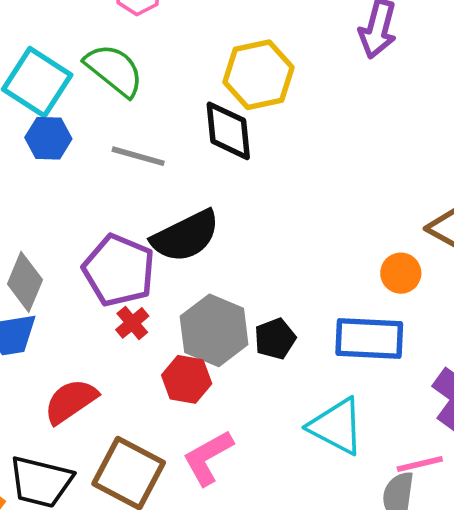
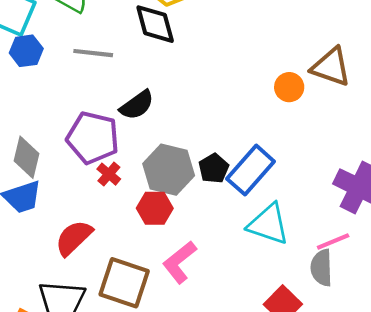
black semicircle: (186, 236) -> (137, 105), size x0.7
orange circle: (401, 273) -> (289, 87), moved
blue rectangle: (369, 338) -> (251, 170), moved, turned -42

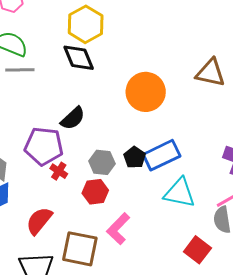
gray line: (93, 53) -> (20, 70), moved
orange circle: (289, 87) -> (146, 92), moved, size x1.8
gray hexagon: (169, 170) -> (102, 162), size x0.7
blue rectangle: (251, 170) -> (162, 155), turned 30

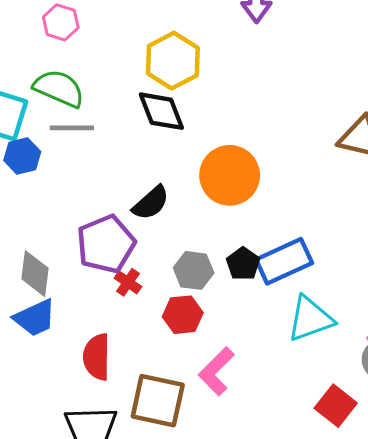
orange circle: (146, 92) -> (230, 175), moved
purple pentagon: (44, 146) -> (106, 244), turned -30
cyan triangle: (180, 193) -> (310, 319), turned -32
red semicircle: (39, 221) -> (97, 357), turned -40

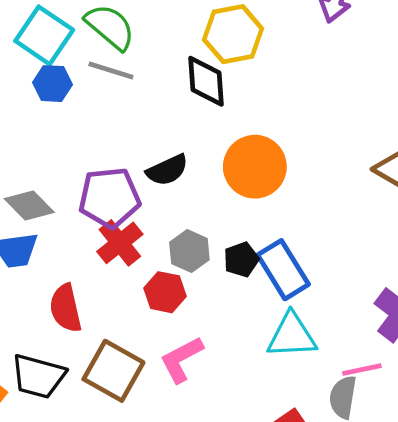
blue rectangle: (284, 261) -> (283, 270), turned 66
gray diamond: (35, 274) -> (29, 205), turned -69
red cross: (128, 282) -> (120, 243), size x1.6
red semicircle: (97, 357) -> (66, 308), turned -30

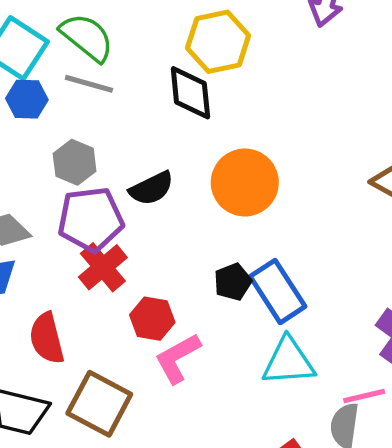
gray hexagon: (189, 251) -> (75, 162), moved
pink L-shape: (181, 359) -> (178, 358), moved

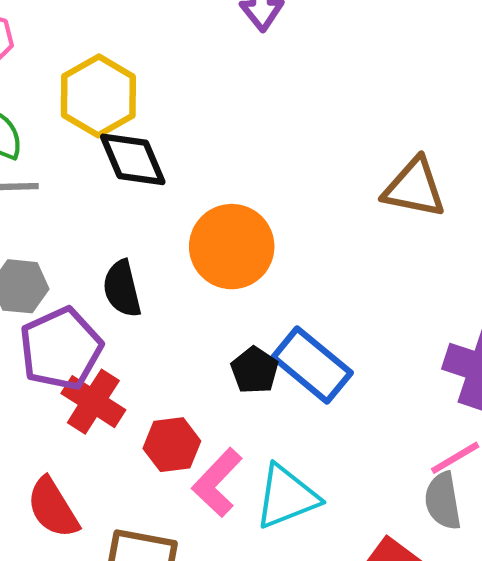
yellow hexagon: (218, 42) -> (98, 96), moved
black semicircle: (151, 188) -> (122, 289), turned 120
cyan triangle: (288, 361) -> (287, 497), moved

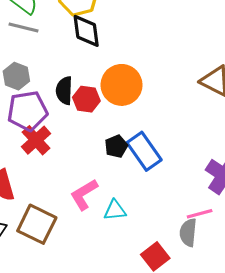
red hexagon: (172, 445) -> (86, 99), moved
cyan triangle: (287, 497) -> (115, 210), size x0.7

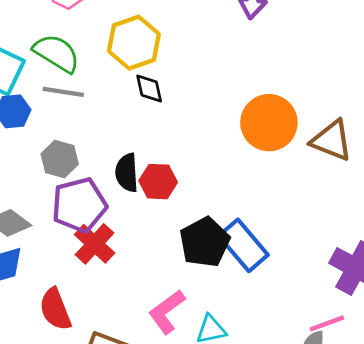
black diamond: (86, 31) -> (149, 88), size x0.7
orange circle: (122, 85) -> (269, 123), moved
black pentagon: (116, 146) -> (205, 242), size x1.6

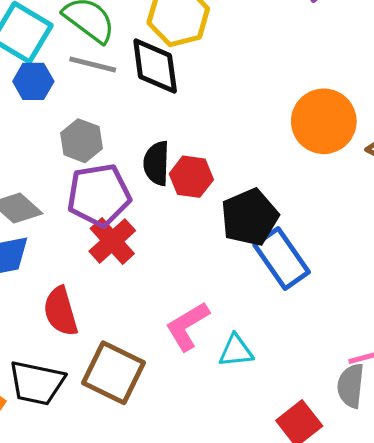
black diamond: (149, 88) -> (155, 66), moved, size x1.6
black pentagon: (205, 242) -> (250, 217), moved

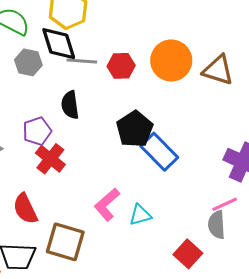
gray line: (93, 64) -> (82, 61), moved
gray hexagon: (82, 141) -> (28, 62), moved
red hexagon: (191, 177) -> (121, 66), moved
purple pentagon: (99, 195) -> (37, 131), size x0.7

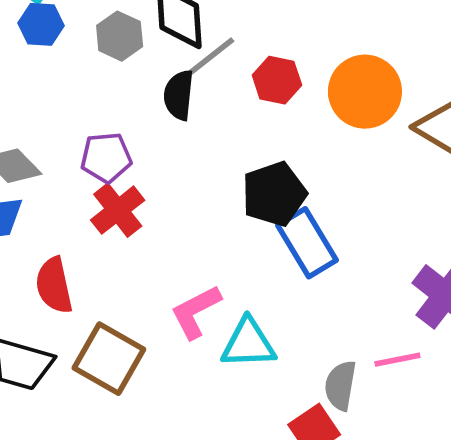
gray line: (82, 61) -> (212, 56), turned -56
black semicircle: (70, 105) -> (179, 95), moved
cyan triangle: (140, 215) -> (248, 343), size x1.4
gray semicircle: (217, 225) -> (340, 385), moved

